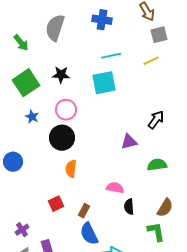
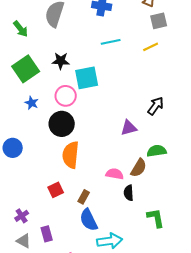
cyan square: (104, 83) -> (87, 78), moved
orange semicircle: (71, 169) -> (71, 155), size x1.5
brown semicircle: (165, 208) -> (139, 168), moved

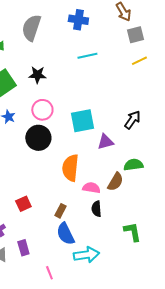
yellow line: (151, 47) -> (139, 61), moved
cyan square: (87, 78) -> (82, 121), moved
orange semicircle: (71, 155) -> (70, 168), moved
red square: (56, 190) -> (23, 204), moved
black semicircle: (129, 193) -> (96, 209), moved

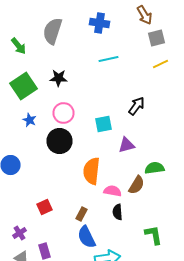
black arrow: (132, 120) -> (136, 106), moved
cyan square: (82, 121) -> (104, 124), size x0.7

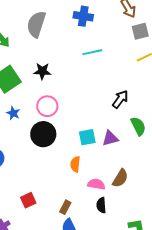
cyan square: (104, 124) -> (87, 137), moved
green semicircle: (154, 168) -> (138, 126), moved, turned 72
orange semicircle: (92, 171) -> (75, 164), size x0.6

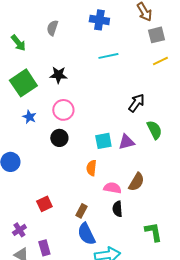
gray semicircle: (36, 24) -> (52, 28), size x0.6
black circle: (43, 134) -> (59, 138), size x0.7

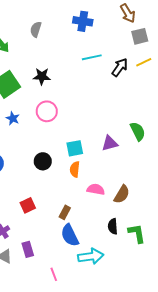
black arrow: (136, 103) -> (120, 67), moved
black circle: (59, 138) -> (43, 161), moved
cyan square: (103, 141) -> (75, 148), moved
brown semicircle: (136, 182) -> (122, 194), moved
black semicircle: (117, 209) -> (113, 226), moved

